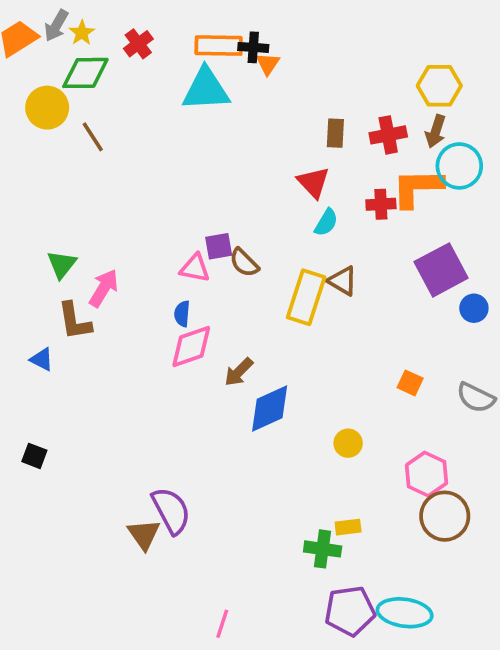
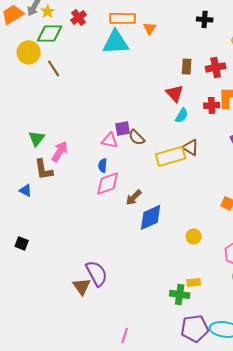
black cross: (253, 47) -> (205, 19), moved
yellow rectangle: (306, 297) -> (171, 156), turned 56

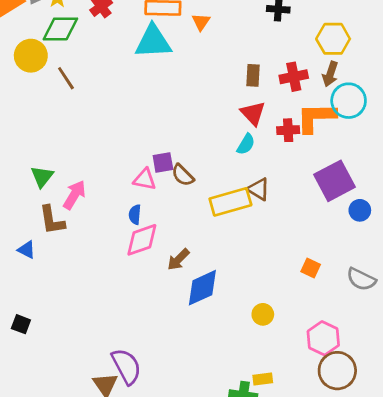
red triangle: (175, 93) -> (253, 113), moved

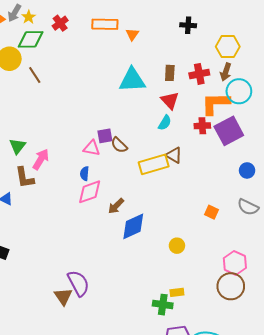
cyan triangle: (153, 42) -> (132, 80), moved
red cross: (288, 130) -> (202, 126), moved
purple square: (335, 181) -> (229, 131), moved
gray semicircle: (361, 279) -> (248, 207), moved
pink hexagon: (323, 338) -> (235, 263), moved

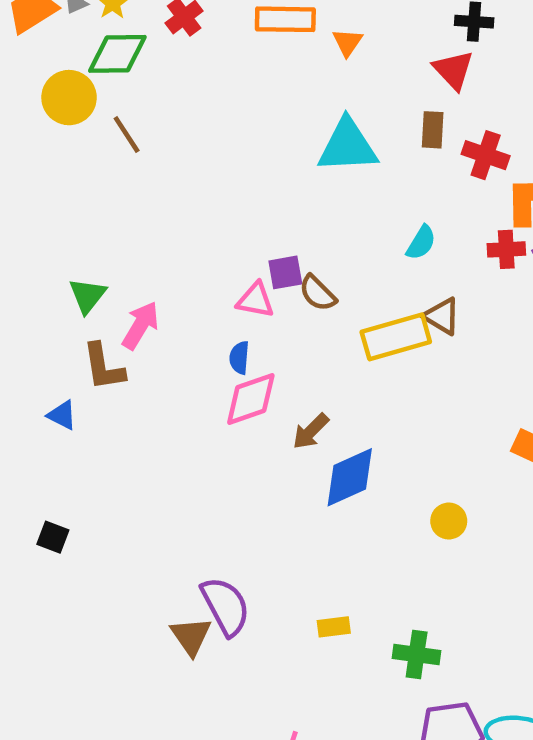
red cross: (199, 74) -> (486, 155), moved, turned 30
red triangle: (170, 100) -> (453, 70), moved
yellow rectangle: (177, 292) -> (334, 627), moved

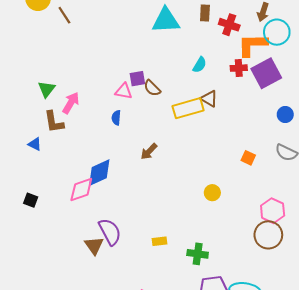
pink diamond: (251, 399) -> (81, 190), moved
blue diamond: (350, 477) -> (99, 173), moved

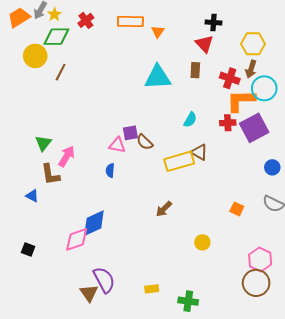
brown line: (64, 15) -> (61, 72), turned 60
red cross: (229, 25) -> (230, 78), moved
brown arrow: (149, 151) -> (164, 209), moved

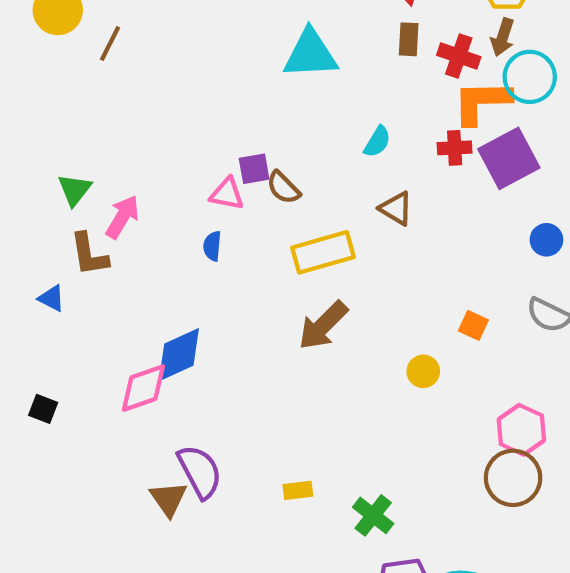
brown rectangle: (195, 70) -> (409, 39), moved
yellow rectangle: (179, 161) -> (323, 252), moved
brown arrow: (164, 209) -> (323, 325), size x1.5
yellow circle: (202, 242) -> (423, 371), moved
green cross: (188, 301) -> (373, 515), turned 30

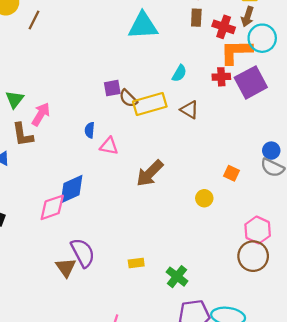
pink triangle: (227, 194) -> (109, 146), moved
blue circle: (546, 240) -> (271, 151), moved
yellow rectangle: (323, 252) -> (150, 104), moved

